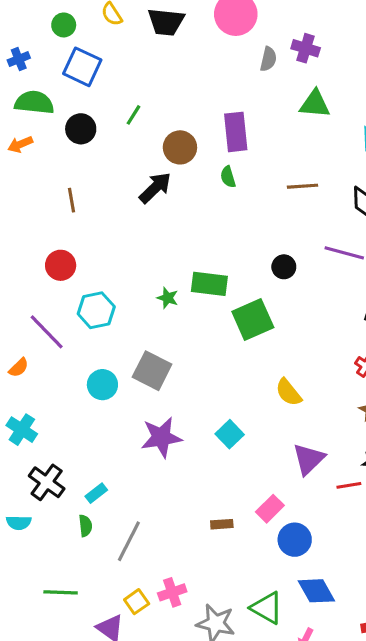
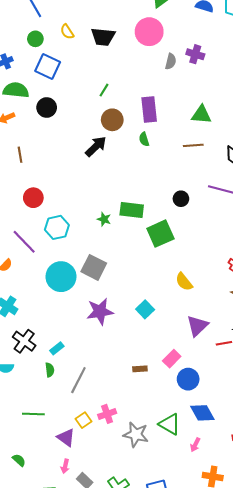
green triangle: (315, 104) -> (201, 115), moved
green line: (133, 115) -> (104, 90), moved
brown line: (71, 200) -> (20, 155), moved
cyan circle: (102, 385) -> (61, 277), size x1.5

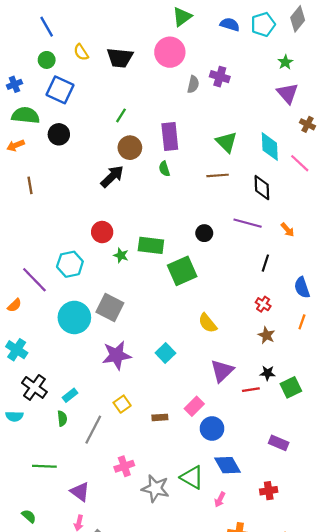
green triangle: (201, 115) -> (226, 142), turned 40
red circle: (33, 198) -> (102, 232), moved
yellow square: (84, 420) -> (122, 404), moved

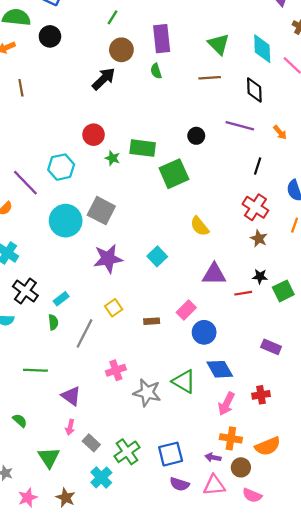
red cross: (263, 304) -> (255, 207), size x1.6
purple triangle: (222, 371) -> (214, 274), turned 45
pink arrow: (220, 500) -> (226, 404), moved, size x1.5

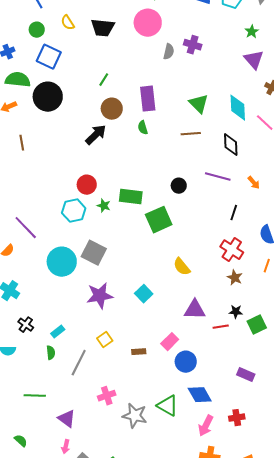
black circle: (50, 36) -> (48, 97), size x1.5
cyan hexagon: (61, 167) -> (74, 211), moved
black cross: (25, 291) -> (26, 325), size x0.7

